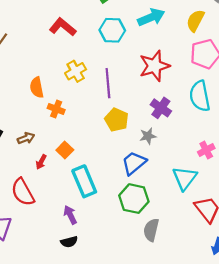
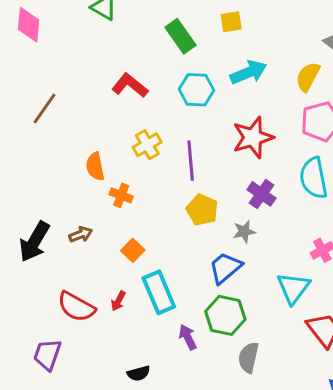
red arrow: (41, 162) -> (118, 301), moved
red semicircle: (23, 192) -> (76, 307), turned -32
purple arrow: (70, 215) -> (188, 337), moved

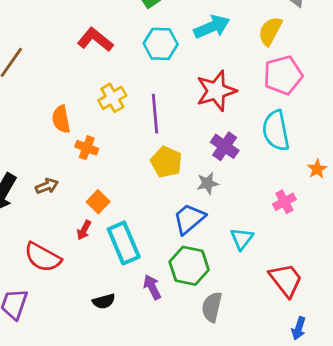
cyan triangle: (293, 288) -> (242, 239), moved, size x0.7
red arrow: (118, 301) -> (84, 230), moved
black semicircle: (139, 373) -> (104, 301), moved

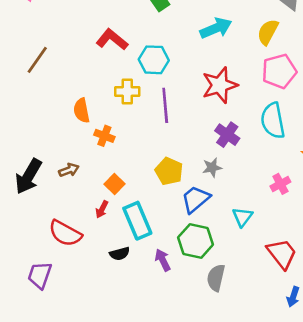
cyan hexagon: (161, 44) -> (154, 60), moved
yellow cross: (112, 98) -> (127, 92), turned 30
yellow pentagon: (166, 162) -> (169, 171), moved
black semicircle: (104, 301) -> (120, 254), moved

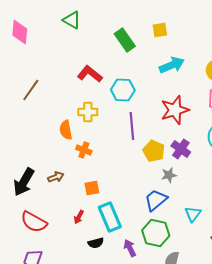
yellow cross: (127, 92) -> (88, 112), moved
yellow pentagon: (169, 171) -> (154, 151), moved
orange square: (115, 184) -> (92, 188), turned 35
red arrow: (102, 209) -> (79, 217), moved
red semicircle: (65, 233) -> (34, 222), moved

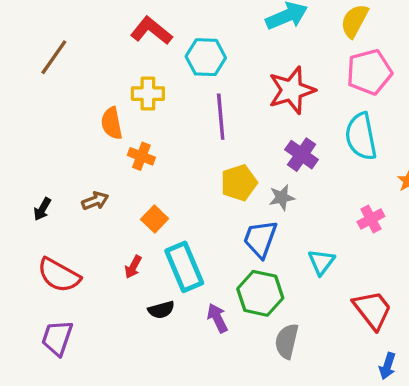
yellow pentagon: (154, 151) -> (239, 183), moved, turned 30
black arrow: (24, 182) -> (42, 209), size x0.5
orange square: (92, 188) -> (155, 219), turned -35
blue trapezoid: (156, 200) -> (260, 239), turned -30

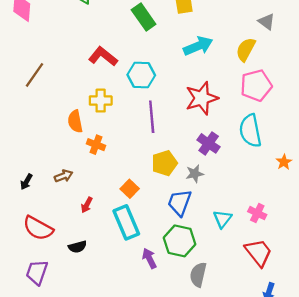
orange square: (155, 219) -> (130, 189), moved
pink cross: (371, 219) -> (257, 213), moved, turned -36
red arrow: (133, 267) -> (87, 205), moved
black semicircle: (161, 310) -> (77, 247), moved

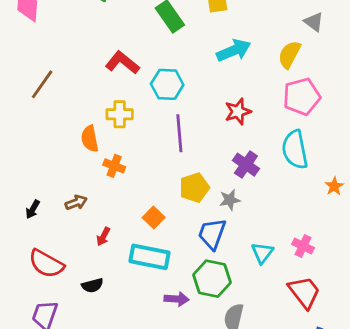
red star: (202, 98) -> (238, 112), size x0.7
cyan rectangle: (126, 222) -> (150, 257), turned -56
purple arrow: (149, 258) -> (177, 299), turned 120

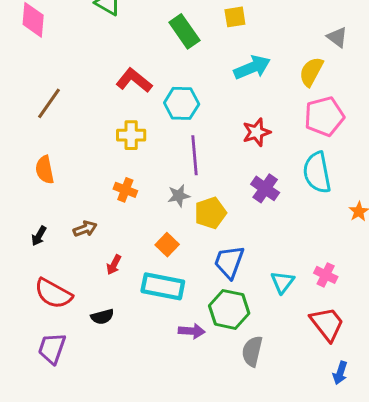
orange semicircle: (90, 139) -> (45, 170), moved
gray star: (230, 200) -> (179, 196), moved

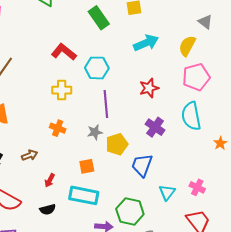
orange square: (167, 245) -> (87, 166), turned 35
blue trapezoid: (229, 262) -> (142, 165), moved
black semicircle: (102, 317) -> (48, 209), moved

